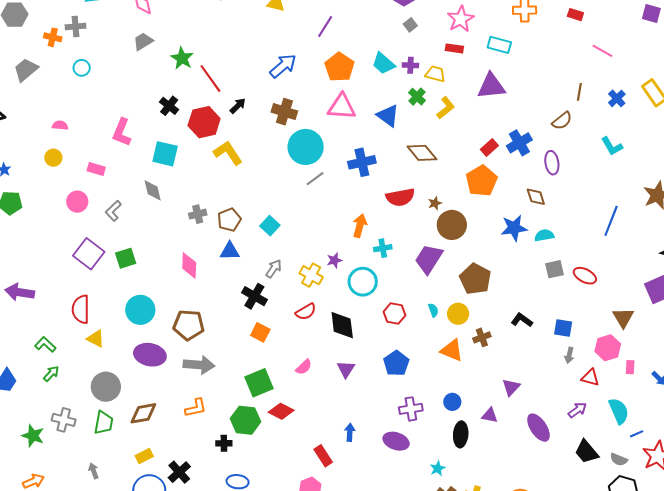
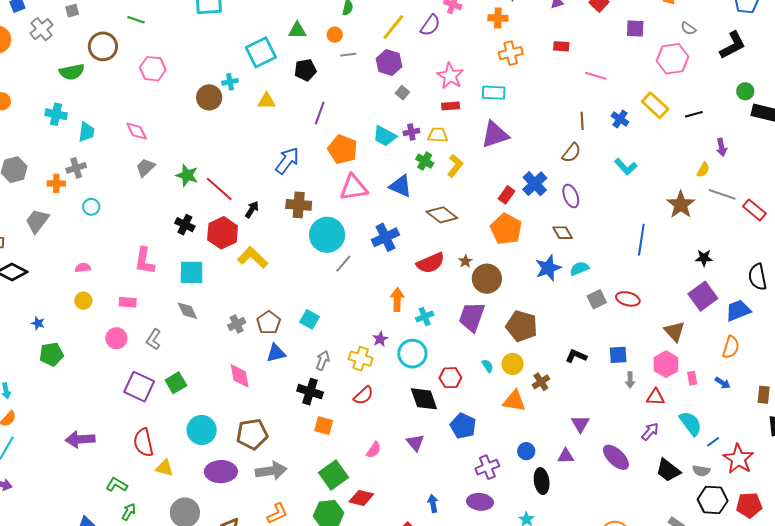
black diamond: (342, 325) -> (424, 399), moved

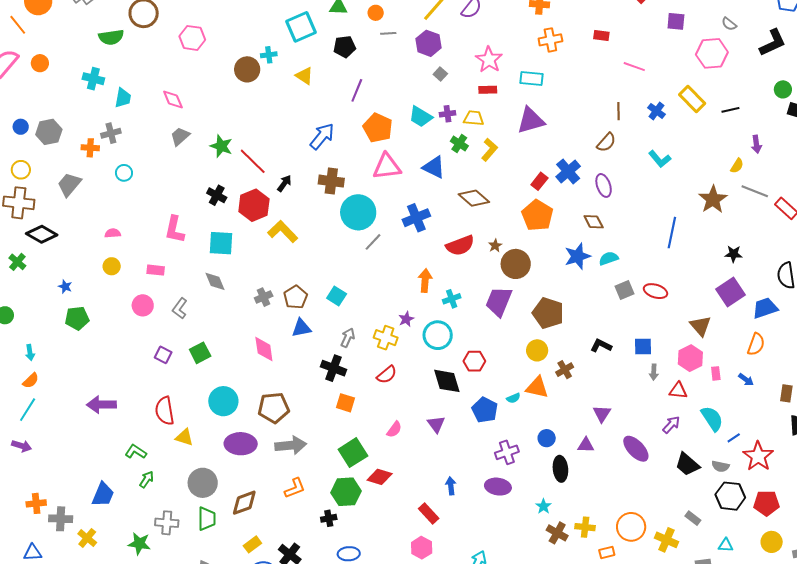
yellow triangle: (267, 101) -> (304, 76), turned 30
cyan semicircle: (488, 366) -> (513, 398), moved, turned 96
purple square: (139, 387) -> (163, 355), size x0.6

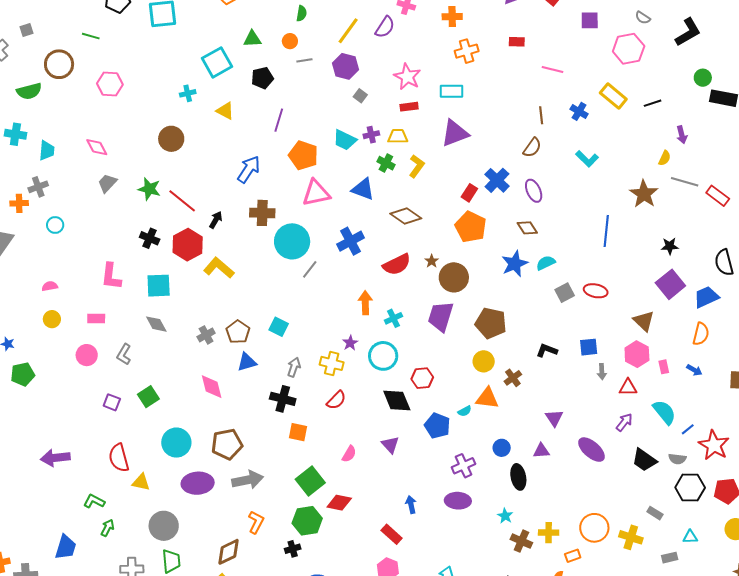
brown circle: (247, 69) -> (171, 139), moved
orange L-shape: (295, 488) -> (256, 522), turned -35
brown diamond: (244, 503) -> (228, 552), moved

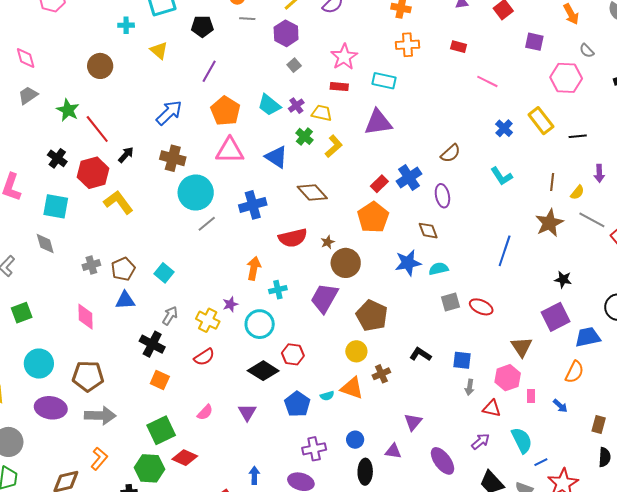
brown line: (541, 115) -> (552, 182), moved
purple cross: (371, 135) -> (296, 106), turned -35
black diamond: (397, 401) -> (263, 371), turned -48

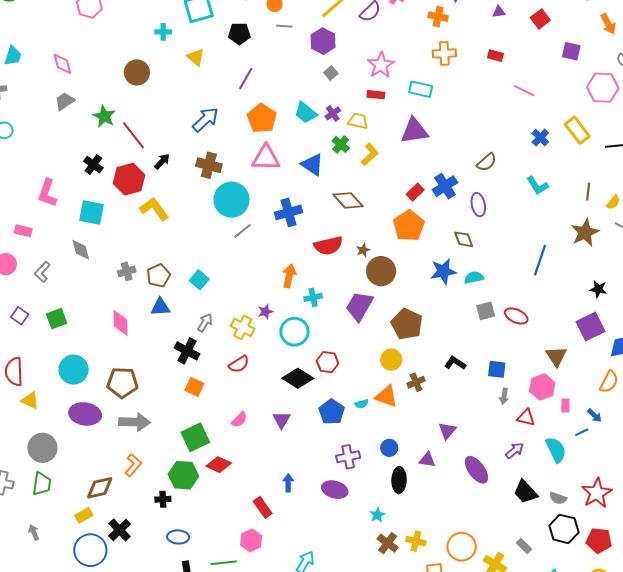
blue line: (541, 462) -> (582, 432), moved

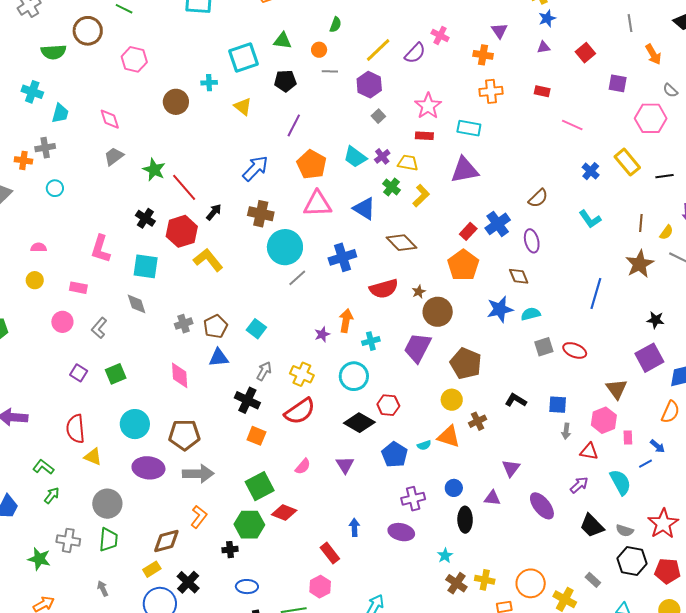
brown circle: (137, 72) -> (176, 102), moved
purple star: (265, 312) -> (322, 334), moved
red semicircle: (239, 364) -> (300, 411), size x1.5

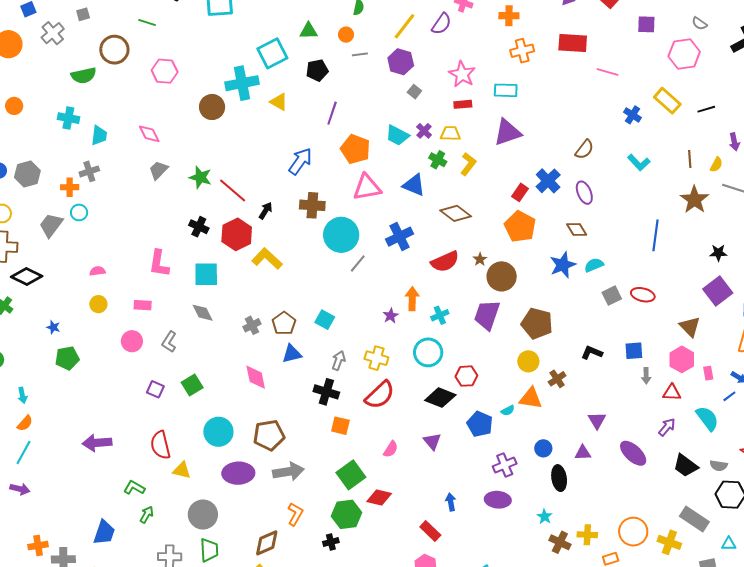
cyan cross: (209, 83) -> (242, 83), size x2.0
red rectangle: (542, 91) -> (573, 43), size x1.8
cyan circle: (55, 188) -> (79, 212), moved
gray rectangle: (593, 580) -> (694, 519), size x1.8

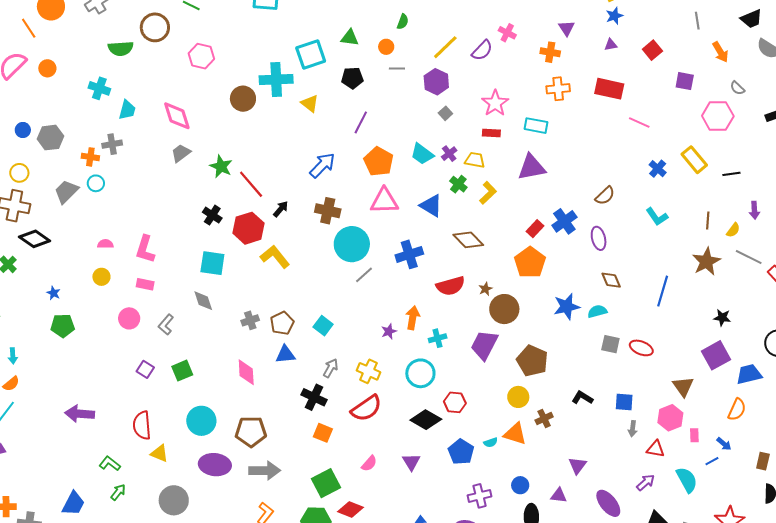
pink diamond: (149, 134) -> (177, 116), size x1.4
brown diamond: (577, 229) -> (611, 280), moved
pink L-shape: (159, 263) -> (145, 249), moved
gray square: (612, 296) -> (610, 344), turned 30

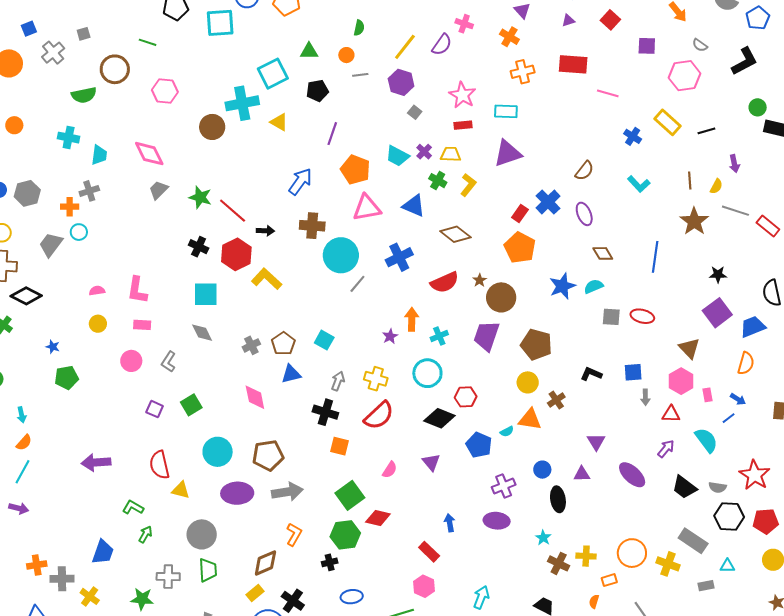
orange cross: (550, 52) -> (509, 37), turned 30
black arrow: (281, 209) -> (265, 231), turned 60

